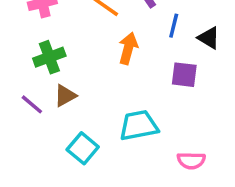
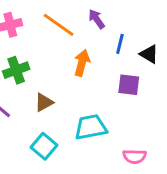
brown triangle: (65, 96) -> (44, 102), moved

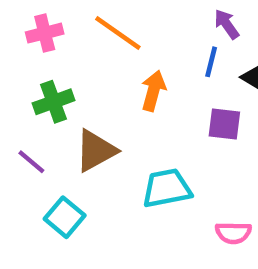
purple arrow: (97, 19) -> (227, 24), moved
brown triangle: (44, 102) -> (96, 151), size x1.5
cyan square: (44, 146) -> (65, 217), moved

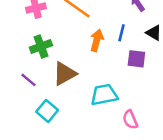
blue line: (211, 62) -> (122, 33), moved
pink semicircle: (233, 233) -> (130, 120), moved, turned 66

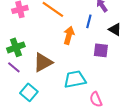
blue line: (122, 33) -> (89, 21), moved
green cross: (41, 46) -> (16, 47), moved

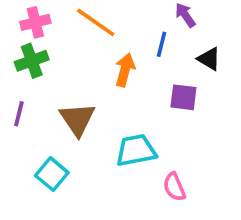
green cross: (16, 47) -> (32, 61), moved
brown triangle: (43, 62) -> (77, 119), turned -35
purple line: (14, 67) -> (19, 114), moved, turned 64

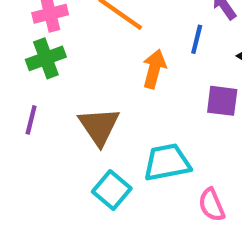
cyan square: (52, 174) -> (112, 190), moved

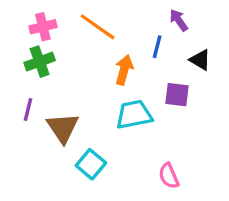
brown triangle: (99, 126) -> (63, 128), moved
cyan trapezoid: (167, 162) -> (134, 115), moved

